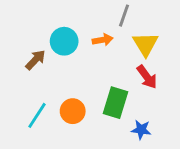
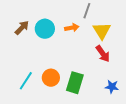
brown arrow: (36, 60) -> (22, 28), moved
green rectangle: (115, 103) -> (75, 83), moved
blue star: (141, 130) -> (112, 87), moved

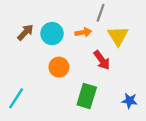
red arrow: (103, 54) -> (102, 60), moved
orange circle: (51, 78) -> (59, 67), moved
cyan line: (26, 81) -> (16, 98), moved

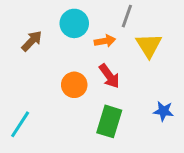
cyan circle: (52, 34) -> (74, 23), moved
red arrow: (102, 60) -> (109, 76), moved
blue star: (130, 101) -> (163, 111), moved

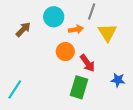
red arrow: (109, 76) -> (87, 63), moved
orange circle: (74, 85) -> (65, 52), moved

